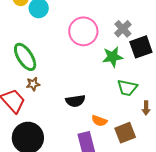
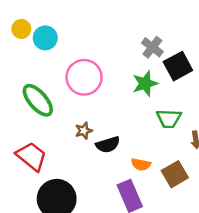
pink circle: (83, 31) -> (84, 77), moved
brown star: (33, 84) -> (84, 131), moved

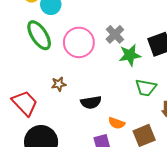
gray cross: (152, 47) -> (115, 34), moved
green ellipse: (38, 100) -> (39, 35), moved
brown star: (84, 131) -> (59, 84), moved

